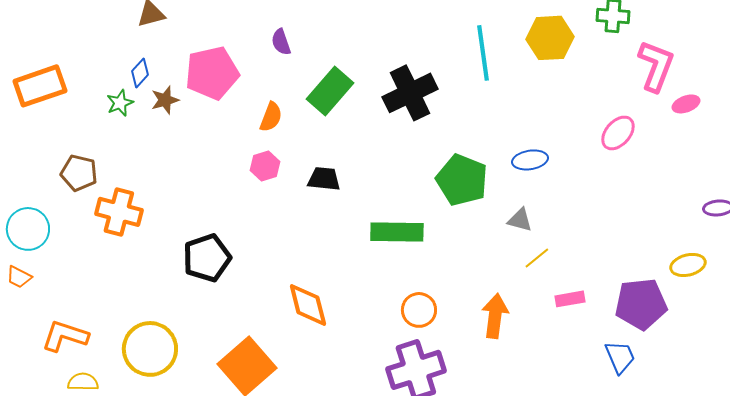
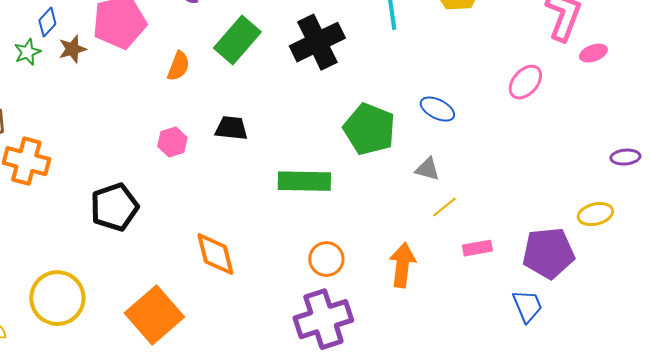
blue ellipse: (530, 160) -> (437, 109), turned 36
pink hexagon: (265, 166) -> (172, 142), moved

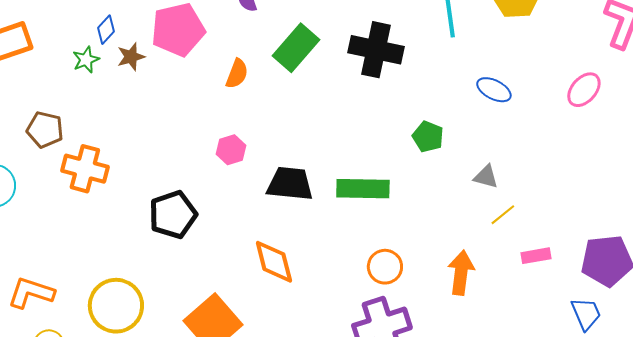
black cross: (317, 42) -> (376, 50), turned 38
blue ellipse: (437, 109) -> (494, 90), moved
black trapezoid: (231, 128) -> (290, 184), moved, size x1.4
green pentagon: (369, 129) -> (428, 137), size x0.6

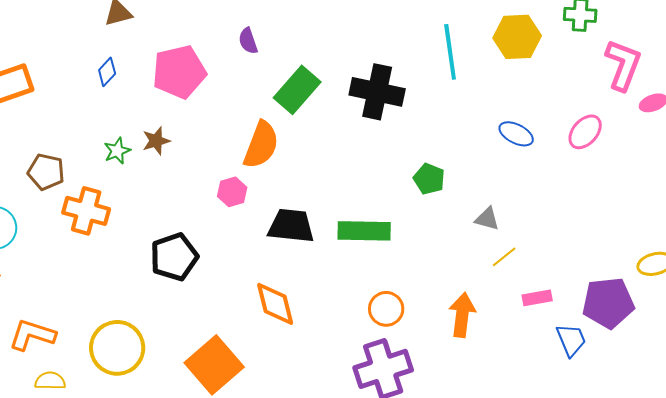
brown star: (131, 57) -> (156, 141), moved
green star: (86, 60) -> (117, 151), moved
orange semicircle: (237, 74) -> (261, 145), moved, size x1.6
blue ellipse: (494, 90) -> (516, 134), moved
blue trapezoid: (586, 314) -> (571, 340), moved

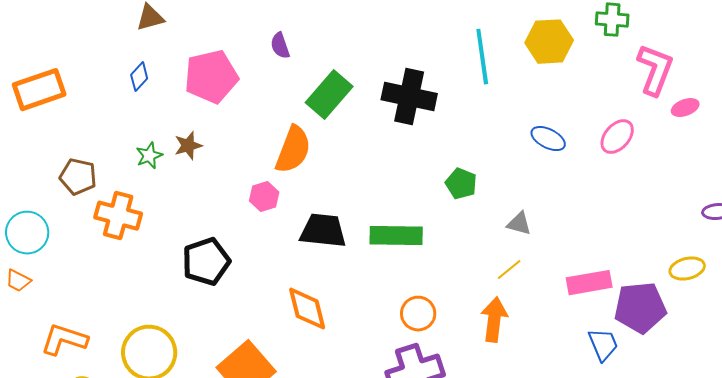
yellow line: (504, 257) -> (509, 270), moved
pink rectangle: (537, 298) -> (589, 283), moved, size x1.5

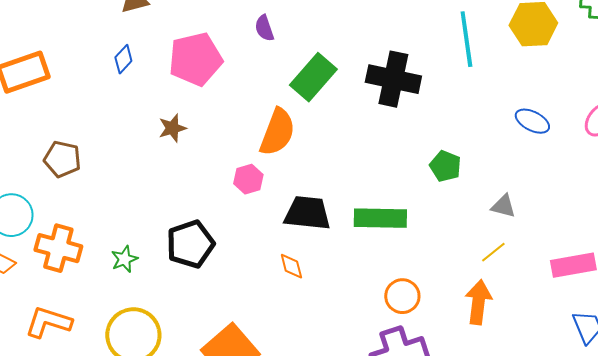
green star: (149, 156) -> (124, 259), moved
orange cross: (118, 216) -> (58, 248), moved
orange diamond: (307, 309) -> (291, 266), moved, size x0.6

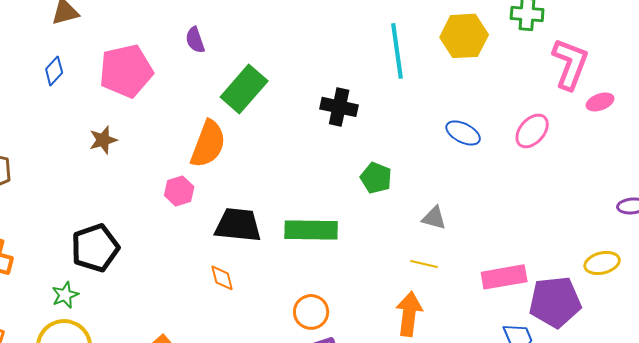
black cross: (393, 79) -> (339, 107), moved, size x0.7
black pentagon: (190, 244) -> (95, 248), moved
yellow line: (493, 252) -> (424, 264), turned 52
green star: (124, 259) -> (65, 295), moved
orange circle: (402, 296) -> (311, 312), moved

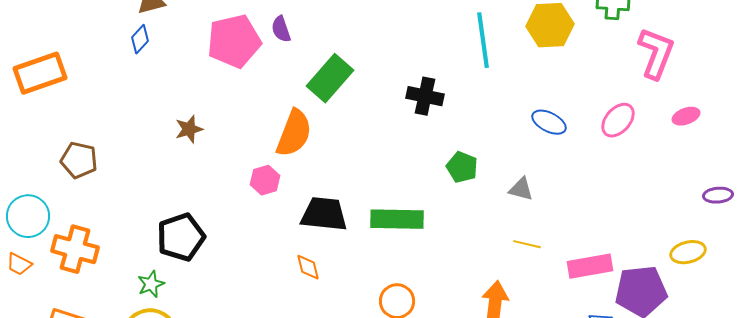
blue diamond: (54, 71) -> (140, 39), moved
pink pentagon: (126, 71) -> (234, 41), moved
pink ellipse: (600, 102) -> (686, 116), moved
gray triangle: (434, 218) -> (521, 189), moved
yellow line: (424, 264) -> (527, 244), moved

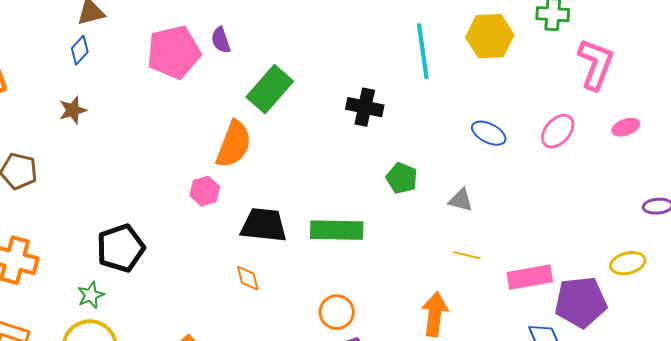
brown star: (189, 129) -> (73, 110), moved

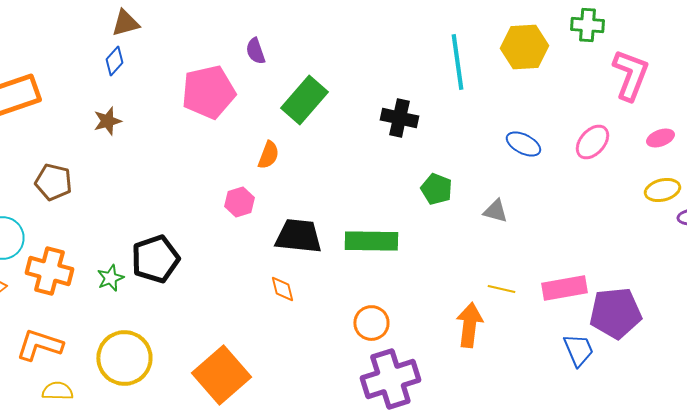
pink pentagon: (174, 52) -> (208, 92), moved
orange semicircle: (234, 144) -> (268, 155), size x0.6
yellow line: (467, 255) -> (501, 289), moved
yellow ellipse: (628, 263) -> (662, 190), moved
green star: (91, 295) -> (110, 278), moved

